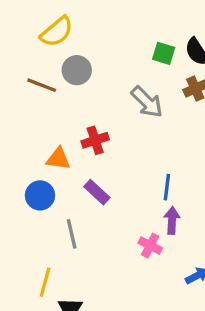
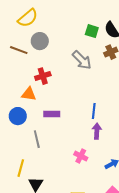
red cross: (95, 140) -> (43, 76), moved
purple rectangle: (97, 192) -> (52, 114), turned -42
pink cross: (150, 246) -> (81, 156), moved

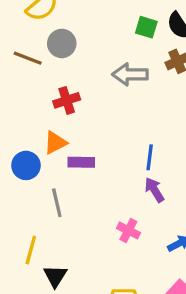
gray arrow: (82, 60) -> (130, 74), turned 135
orange triangle: (29, 94) -> (55, 143), moved, turned -35
purple arrow: (97, 131) -> (154, 190), turned -35

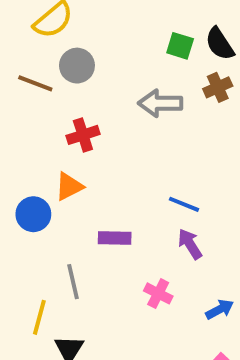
blue line: (150, 157) -> (184, 204), turned -75
purple rectangle: (81, 162) -> (115, 238), moved
gray line: (57, 203) -> (73, 282), moved

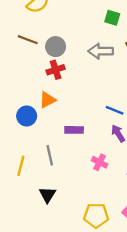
gray circle: (77, 66) -> (56, 47), moved
yellow line: (39, 317) -> (21, 166), moved

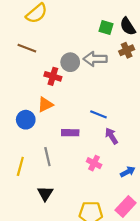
gray circle: (56, 47) -> (70, 62), moved
red cross: (56, 70) -> (53, 76), turned 35
blue line: (115, 110) -> (98, 114), moved

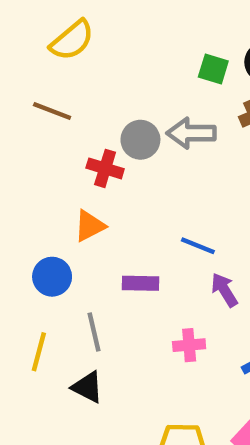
blue circle: (26, 120) -> (52, 277), moved
pink cross: (94, 163) -> (189, 345), turned -32
black triangle: (45, 193) -> (87, 387), moved, turned -35

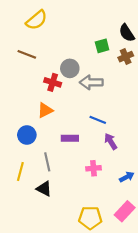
green square: (213, 69) -> (102, 46), moved, turned -32
gray arrow: (191, 133) -> (91, 82), moved

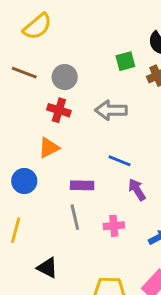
gray circle: (70, 68) -> (65, 77), moved
gray line: (47, 162) -> (75, 217), moved
black triangle: (44, 189) -> (47, 268), moved

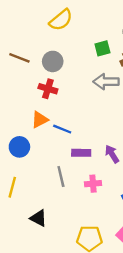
yellow semicircle: (37, 26) -> (61, 20), moved
gray arrow: (111, 110) -> (106, 82), moved
blue line: (120, 161) -> (62, 129), moved
purple rectangle: (82, 185) -> (81, 153), moved

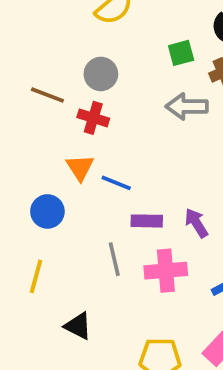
brown line: (19, 58) -> (47, 95), moved
orange triangle: (40, 120) -> (80, 168), turned -36
pink cross: (93, 184) -> (166, 271), size x1.5

